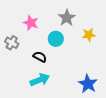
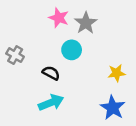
pink star: (31, 23) -> (59, 18), moved
yellow star: (89, 35) -> (117, 73), moved

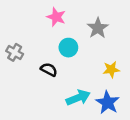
gray star: (86, 23) -> (98, 28), moved
cyan arrow: (51, 103) -> (78, 98), moved

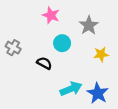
yellow star: (111, 70) -> (101, 54), moved

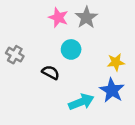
gray star: (89, 25) -> (86, 18), moved
blue star: (98, 93) -> (112, 90), moved

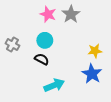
cyan circle: (71, 49) -> (45, 40), moved
cyan arrow: (81, 102) -> (54, 85), moved

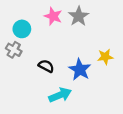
cyan circle: (45, 40) -> (22, 29), moved
blue star: (92, 74) -> (80, 70), moved

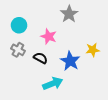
pink star: (53, 16) -> (49, 36), moved
gray cross: (14, 50) -> (18, 50), moved

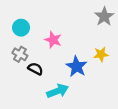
gray star: (69, 14) -> (104, 17), moved
black semicircle: (40, 58) -> (35, 69), moved

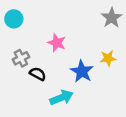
cyan circle: (21, 28) -> (14, 19), moved
gray cross: (20, 54) -> (21, 58), turned 32

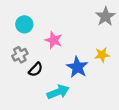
cyan circle: (14, 19) -> (24, 24), moved
black semicircle: (38, 74) -> (36, 69), turned 105

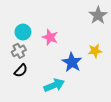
cyan circle: (24, 24) -> (23, 32), moved
black semicircle: (36, 69) -> (21, 71), moved

